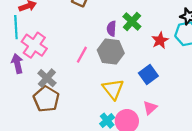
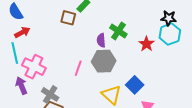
blue square: (148, 75) -> (135, 85), moved

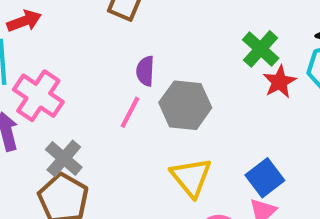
green cross: (118, 31) -> (261, 49), moved
purple semicircle: (101, 40) -> (145, 71), moved
blue square: (135, 85) -> (265, 178), moved

